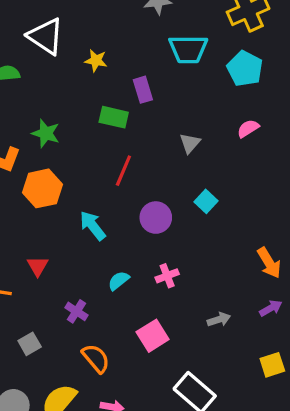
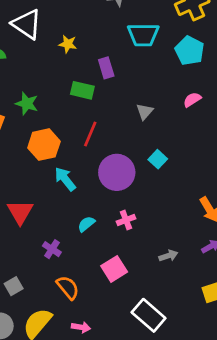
orange hexagon: (42, 188) -> (44, 145), moved
purple circle: (156, 218) -> (117, 172), size x1.4
red triangle: (38, 266) -> (20, 212), size x1.5
gray square: (30, 344) -> (14, 286), moved

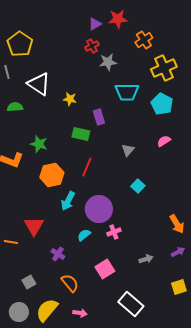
purple circle: (117, 172) -> (99, 209), moved
cyan arrow: (65, 179) -> (68, 201), turned -114

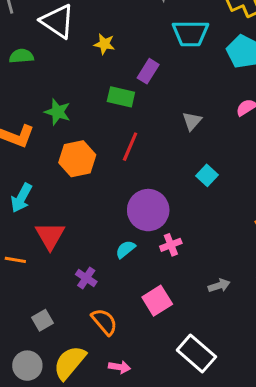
purple rectangle: (99, 117) -> (148, 71), turned 49
cyan arrow: (68, 201) -> (21, 198), moved

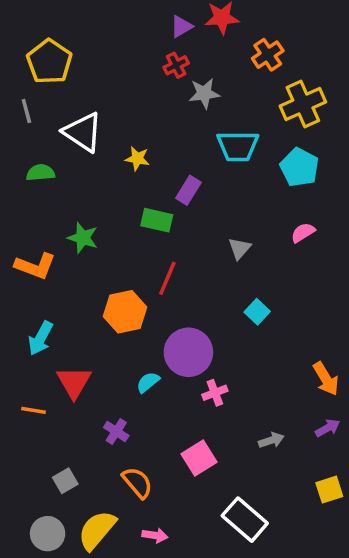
orange hexagon: (77, 159) -> (125, 312), moved
cyan semicircle: (126, 249) -> (148, 382), moved

